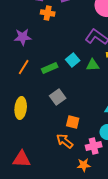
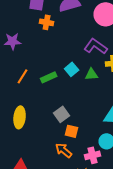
purple star: (23, 37) -> (13, 41), moved
gray square: (58, 97) -> (62, 114), moved

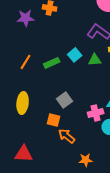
purple star: (13, 41) -> (26, 18), moved
orange square: (72, 131) -> (54, 120), moved
pink cross: (93, 155) -> (96, 113), moved

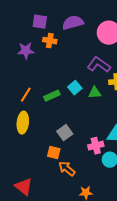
yellow ellipse: (23, 103) -> (23, 123), moved
red triangle: (24, 154) -> (24, 187), turned 36

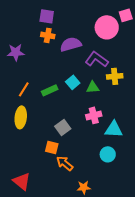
purple square: (40, 22) -> (47, 16), moved
purple semicircle: (73, 23) -> (71, 44), moved
purple star: (26, 51) -> (16, 52), moved
pink cross: (96, 146) -> (94, 115), moved

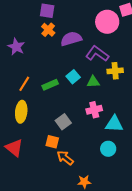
orange cross: (48, 35) -> (48, 30), turned 32
purple star: (16, 52) -> (16, 47), turned 30
red triangle: (22, 181) -> (14, 148), moved

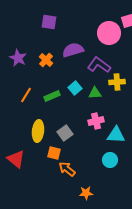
orange cross: (48, 30) -> (46, 60), moved
yellow ellipse: (21, 112) -> (38, 131), moved

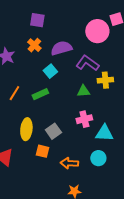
orange cross: (46, 60) -> (34, 45), moved
cyan square: (75, 88) -> (50, 71), moved
orange arrow: (67, 169) -> (69, 163), moved, turned -36

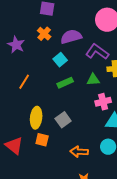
green rectangle: (40, 94) -> (65, 83), moved
pink cross: (84, 119) -> (103, 102), moved
orange square: (42, 151) -> (42, 140), moved

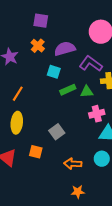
cyan square: (60, 60) -> (54, 72), turned -32
green rectangle: (65, 83) -> (68, 90), moved
yellow ellipse: (36, 118) -> (17, 123), moved

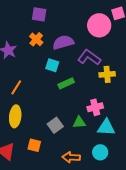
green triangle: (87, 92) -> (79, 122), moved

